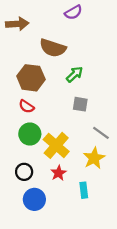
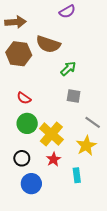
brown hexagon: (31, 78) -> (19, 54), moved

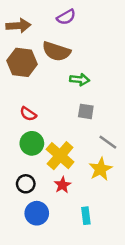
purple semicircle: (67, 12) -> (66, 17), moved
green arrow: (68, 69) -> (80, 80), turned 49
cyan rectangle: (77, 175) -> (86, 216), moved

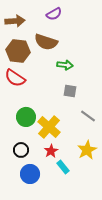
red semicircle: (28, 114) -> (15, 78), moved, size x1.5
yellow star: (101, 169) -> (87, 150), moved
cyan rectangle: (86, 216) -> (63, 167), moved, turned -32

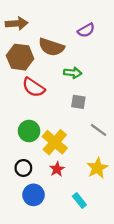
purple semicircle: (54, 14) -> (86, 30), moved
red semicircle: (15, 78) -> (33, 87), moved
cyan rectangle: (63, 167) -> (79, 200), moved

